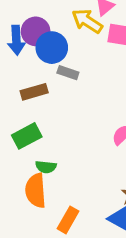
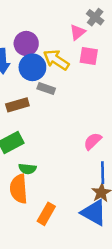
yellow arrow: (87, 21) -> (56, 60), moved
purple circle: (36, 31) -> (26, 43), moved

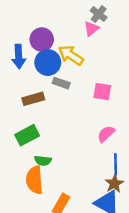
gray cross: (95, 17) -> (99, 14), moved
pink square: (89, 56) -> (102, 92), moved

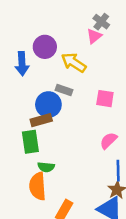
blue circle: (48, 63) -> (48, 105), moved
brown rectangle: (33, 99) -> (41, 120), moved
green rectangle: (27, 135) -> (30, 142), turned -70

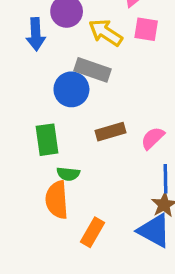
gray rectangle: (64, 90) -> (93, 70), size x1.5
pink square: (105, 99) -> (146, 29), moved
brown rectangle: (41, 120) -> (110, 132), moved

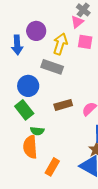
yellow arrow: (106, 33) -> (60, 44), turned 75
blue circle: (71, 89) -> (28, 86), moved
green rectangle: (47, 140) -> (24, 110), turned -30

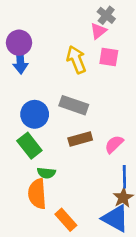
purple circle: (36, 31) -> (19, 43), moved
yellow arrow: (60, 44) -> (76, 60), turned -40
gray rectangle: (52, 67) -> (74, 105), moved
orange rectangle: (52, 167) -> (66, 220), turned -72

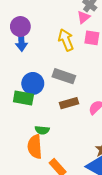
green rectangle: (29, 146) -> (23, 98), moved, turned -42

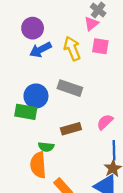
purple circle: (20, 27) -> (33, 28), moved
blue arrow: (21, 41) -> (40, 50), moved, turned 66
brown rectangle: (69, 103) -> (71, 129), moved

